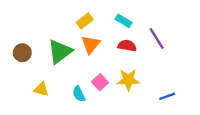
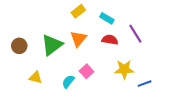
yellow rectangle: (85, 21) -> (78, 11), moved
yellow star: (128, 80) -> (124, 69), moved
cyan semicircle: (79, 94) -> (68, 82), turned 64

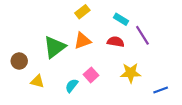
cyan rectangle: (107, 18) -> (121, 19), moved
orange triangle: (78, 39) -> (82, 41), turned 30
brown circle: (19, 46) -> (19, 61), moved
blue line: (145, 84) -> (161, 90), moved

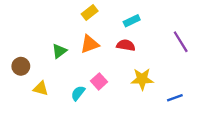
cyan rectangle: (121, 19) -> (132, 21), turned -56
purple line: (142, 35) -> (181, 42), moved
green triangle: (55, 47) -> (59, 51), size x0.6

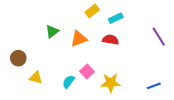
yellow rectangle: (90, 13) -> (92, 11), moved
green triangle: (59, 51) -> (52, 31), moved
yellow star: (142, 79) -> (111, 83), moved

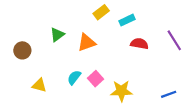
red semicircle: (111, 40) -> (139, 44), moved
brown circle: (18, 58) -> (22, 50), moved
cyan semicircle: (69, 82) -> (74, 77), moved

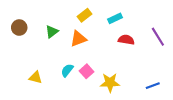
yellow rectangle: (101, 12) -> (84, 15), moved
brown circle: (22, 50) -> (19, 28), moved

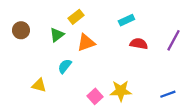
yellow rectangle: (84, 15) -> (76, 17), moved
purple line: (158, 37) -> (173, 40), turned 60
cyan semicircle: (67, 70) -> (65, 66), moved
pink square: (86, 71) -> (95, 96), moved

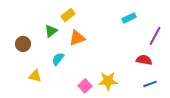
cyan rectangle: (126, 20) -> (129, 18), moved
brown circle: (21, 30) -> (23, 44), moved
red semicircle: (139, 44) -> (144, 60), moved

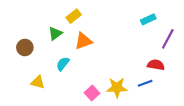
cyan rectangle: (129, 18) -> (148, 19), moved
blue line: (150, 84) -> (145, 83), moved

